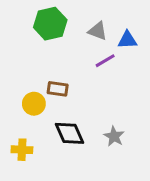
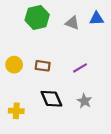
blue triangle: (127, 40) -> (96, 19), moved
purple line: (105, 61) -> (80, 68), moved
yellow circle: (34, 104) -> (14, 65), moved

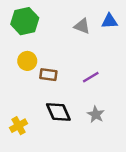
green hexagon: (37, 17) -> (25, 21), moved
yellow circle: (14, 65) -> (27, 61), moved
yellow cross: (16, 111) -> (19, 126), turned -32

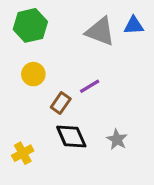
gray triangle: (82, 26) -> (100, 32), size x1.5
brown rectangle: (48, 75) -> (61, 103), moved, turned -63
purple line: (91, 77) -> (90, 86), moved

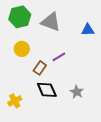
blue triangle: (134, 25) -> (88, 30), moved
gray triangle: (100, 32) -> (51, 22), moved

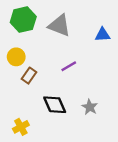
yellow circle: (22, 49) -> (16, 57), moved
brown rectangle: (40, 68) -> (29, 76), moved
yellow cross: (15, 101) -> (21, 127), moved

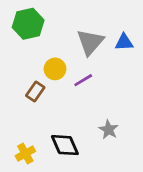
gray triangle: (59, 25) -> (90, 42), moved, turned 50
yellow circle: (16, 57) -> (55, 69), moved
black diamond: (55, 105) -> (65, 145), moved

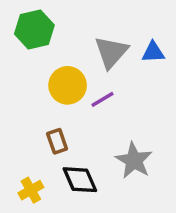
yellow circle: (55, 69) -> (68, 85), size x1.4
brown rectangle: (35, 91) -> (57, 141), moved, turned -54
gray star: (109, 130) -> (134, 160), size x1.5

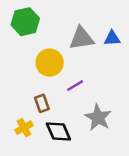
gray triangle: (111, 52) -> (81, 38), turned 40
purple line: (102, 99) -> (75, 86), moved
yellow cross: (31, 190) -> (24, 128), moved

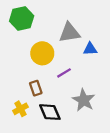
blue triangle: (112, 38) -> (90, 49), moved

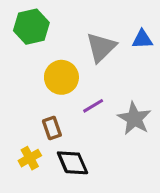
gray triangle: (69, 33) -> (101, 47), turned -35
blue triangle: (90, 49) -> (142, 39), moved
gray star: (84, 100) -> (134, 118), moved

